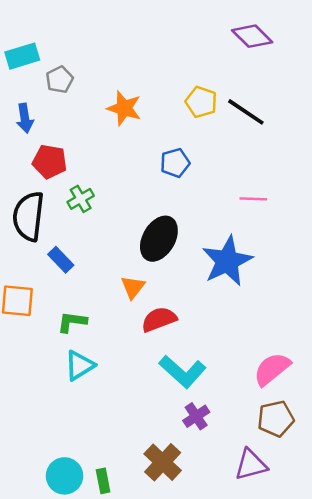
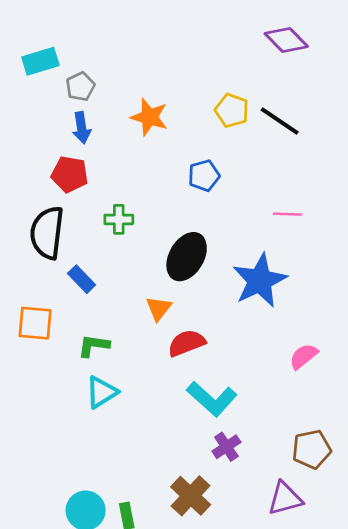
blue arrow: (25, 118) -> (82, 128), moved
green cross: (81, 199) -> (119, 219), moved, turned 30
pink semicircle: (272, 369) -> (304, 356), moved, size x0.7

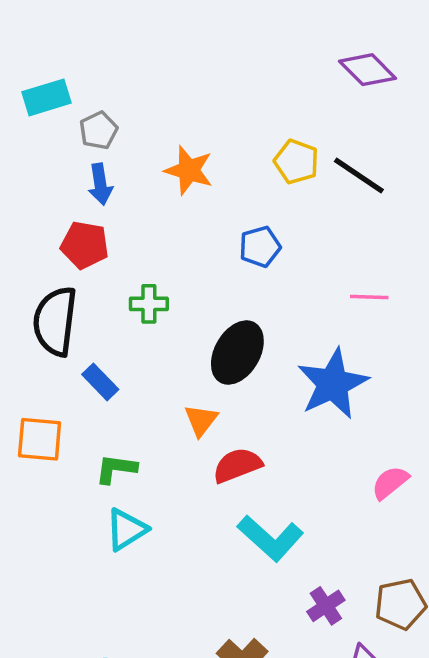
purple cross: (226, 447) -> (326, 606), moved

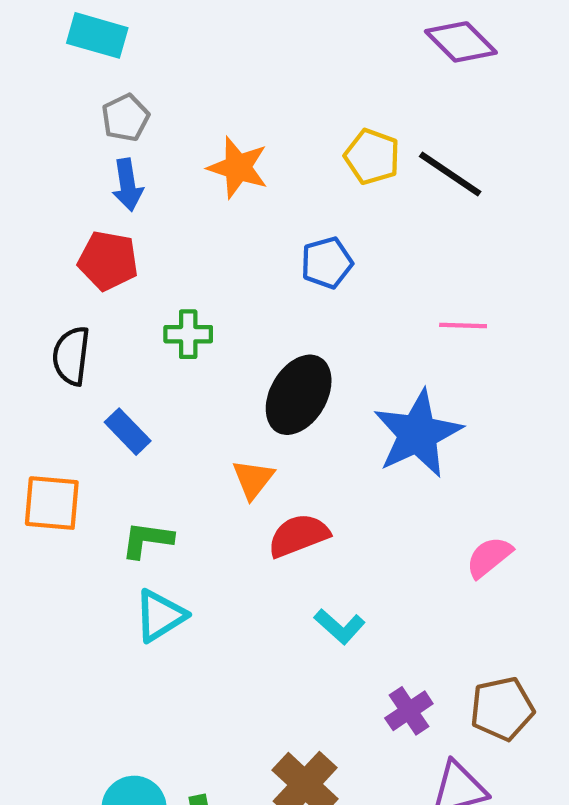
cyan rectangle: (46, 97) -> (97, 35), moved, turned 33
black semicircle: (55, 321) -> (71, 356), size x0.7
cyan L-shape: (270, 538) -> (340, 626), size x0.6

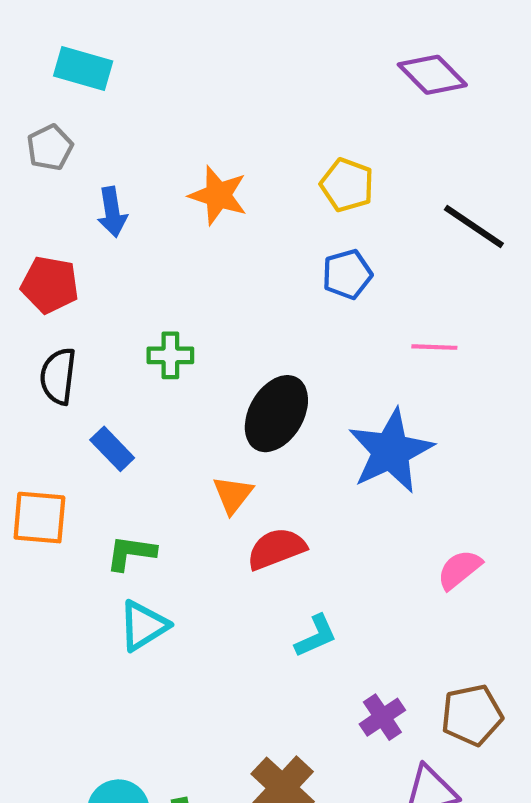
gray pentagon: (125, 118) -> (50, 147), moved
black line: (450, 174) -> (474, 226), moved
red pentagon: (108, 261) -> (50, 285), moved
blue pentagon: (327, 263) -> (347, 274), moved
cyan L-shape: (340, 626) -> (316, 636), turned -66

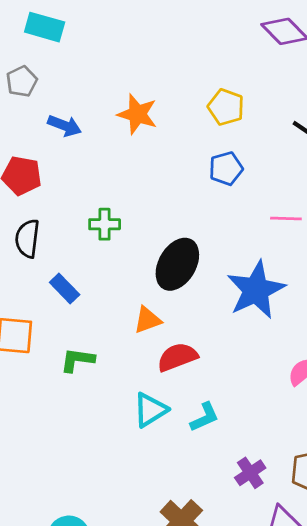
blue arrow: (112, 212) -> (65, 126), turned -60
orange triangle: (233, 495) -> (147, 320), turned 32
cyan triangle: (143, 626) -> (150, 410), moved

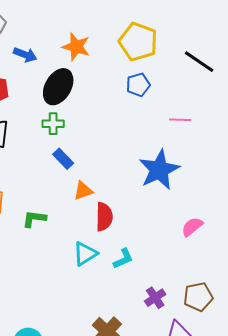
yellow pentagon: (226, 107) -> (138, 42), size x1.5
black ellipse: (177, 264) -> (58, 87), moved
blue rectangle: (65, 288) -> (63, 159), moved
red semicircle: (177, 357) -> (104, 217), turned 112

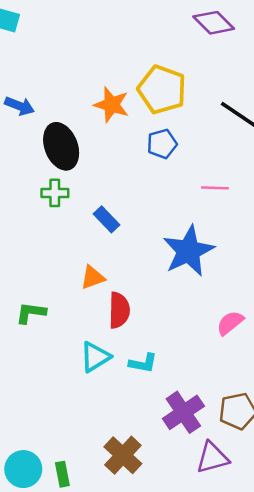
orange star: (76, 47) -> (112, 105), moved
black ellipse: (58, 87) -> (61, 146), turned -51
blue rectangle: (63, 159) -> (106, 219), moved
cyan L-shape: (123, 259) -> (143, 363), turned 35
purple cross: (155, 298) -> (183, 412), size x1.5

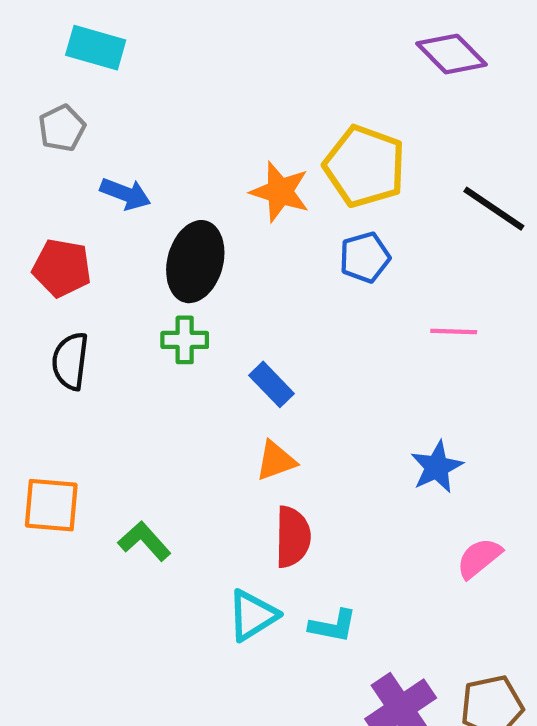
black ellipse: (61, 146) -> (195, 262), turned 36
blue star: (188, 251) -> (437, 467), moved, size x0.6
orange triangle: (93, 277) -> (276, 461), moved
green L-shape: (31, 313) -> (144, 541), turned 40

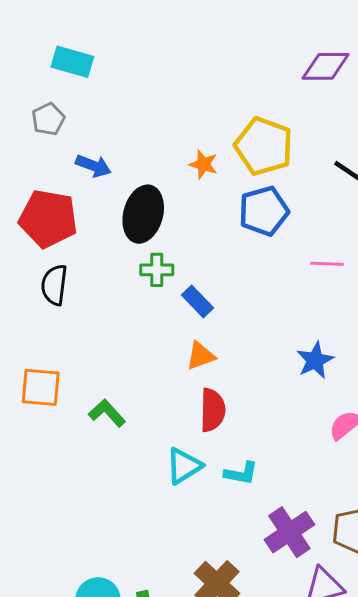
purple diamond: (452, 54) -> (326, 66), turned -45
orange star: (280, 192) -> (203, 164), size x0.7
blue pentagon: (365, 257) -> (264, 211), size x1.4
red pentagon: (62, 268) -> (48, 219), size x1.4
green cross: (185, 340) -> (157, 270), moved

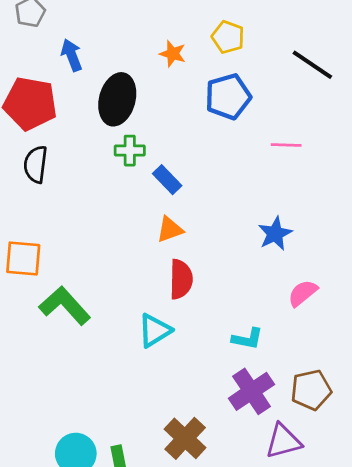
yellow pentagon: (264, 146) -> (228, 37), size x0.6
blue arrow: (93, 166) -> (72, 55), turned -132
green L-shape: (107, 413) -> (65, 306), moved, size x1.5
cyan L-shape: (241, 473) -> (247, 339), moved

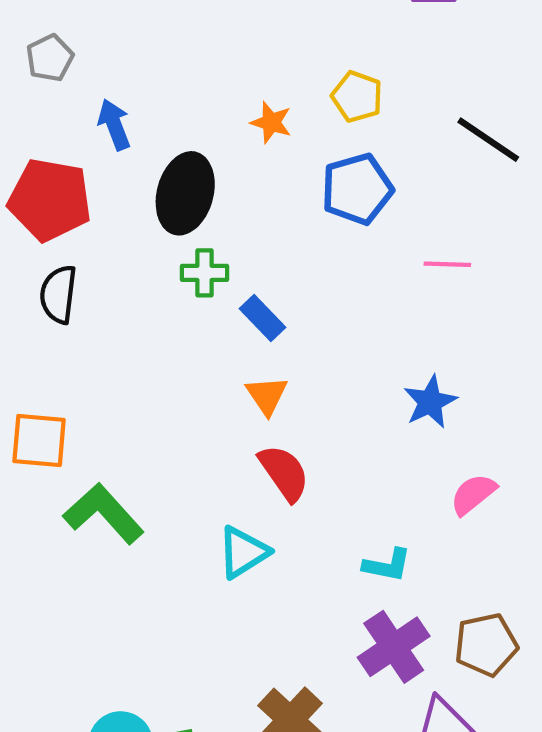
orange triangle: (170, 229) -> (267, 395), turned -44
red semicircle: (181, 279) -> (284, 473), turned -36

